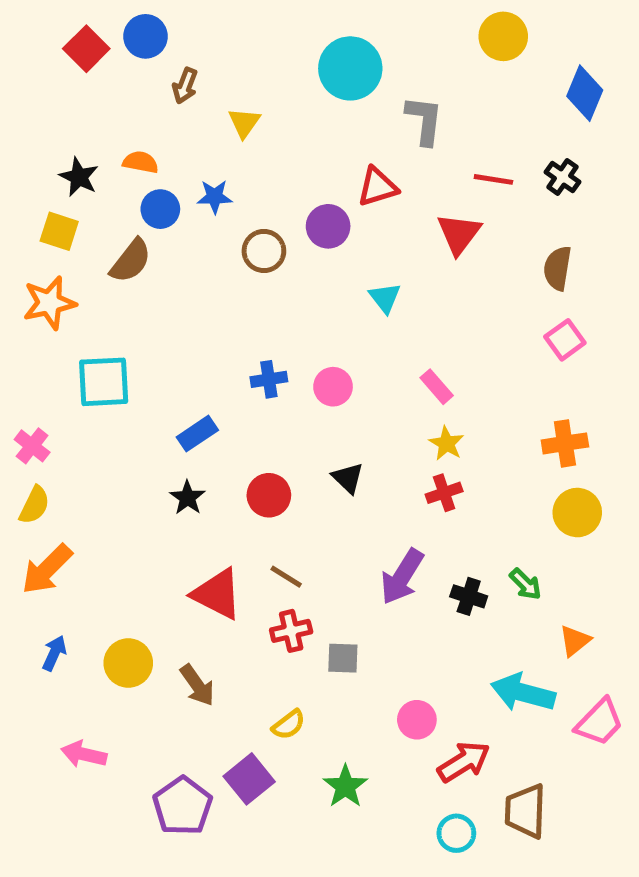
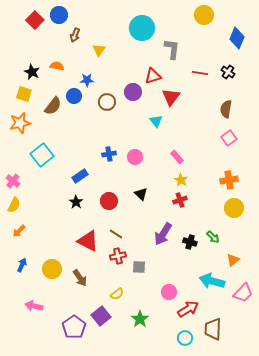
blue circle: (160, 209) -> (74, 96), moved
red triangle: (459, 234) -> (171, 97), moved
cyan square: (104, 382) -> (42, 155), turned -35
orange arrow: (47, 569) -> (19, 231), size x0.6

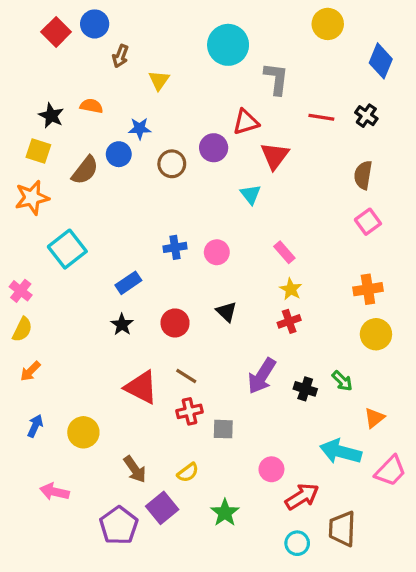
brown arrow: (80, 278) -> (135, 469), moved

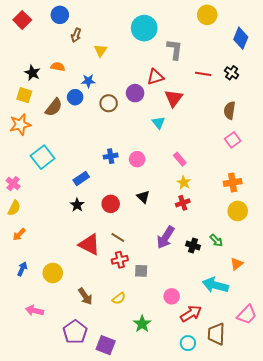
red square: (56, 32) -> (22, 20), moved
pink trapezoid: (390, 471) -> (247, 315), moved
purple square: (162, 508) -> (106, 345), moved, turned -30

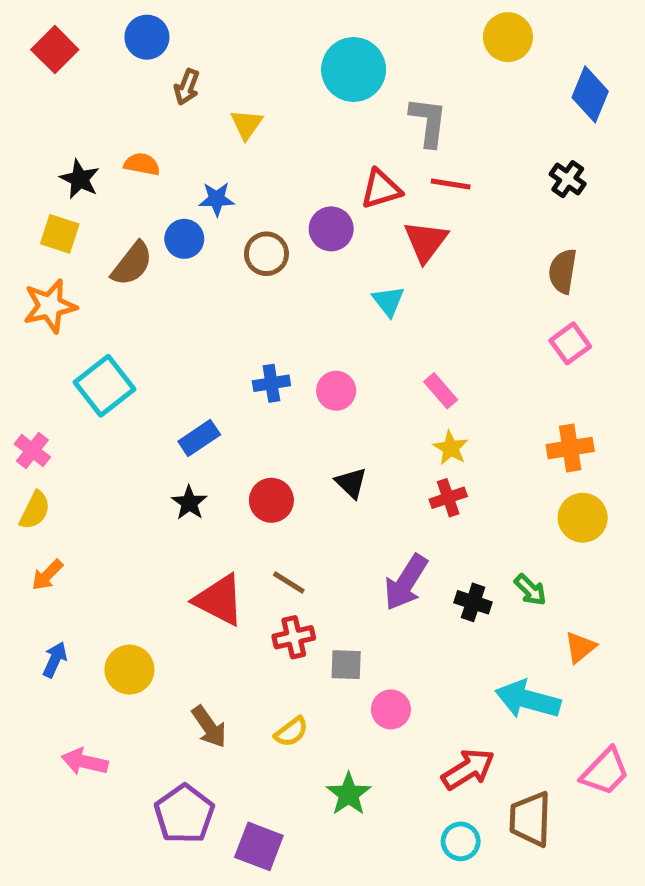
red line: (203, 74) -> (451, 184), moved
pink circle: (172, 296) -> (391, 709), moved

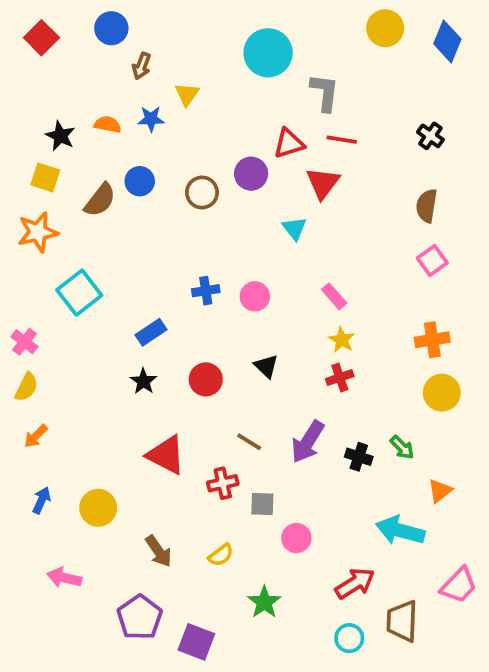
blue diamond: (590, 94) -> (447, 41), moved
blue star: (217, 199) -> (151, 119), moved
brown line: (289, 582) -> (249, 442), moved

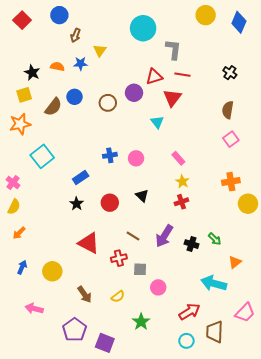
yellow square: (45, 177) -> (24, 95), turned -35
yellow circle: (442, 393) -> (248, 204), moved

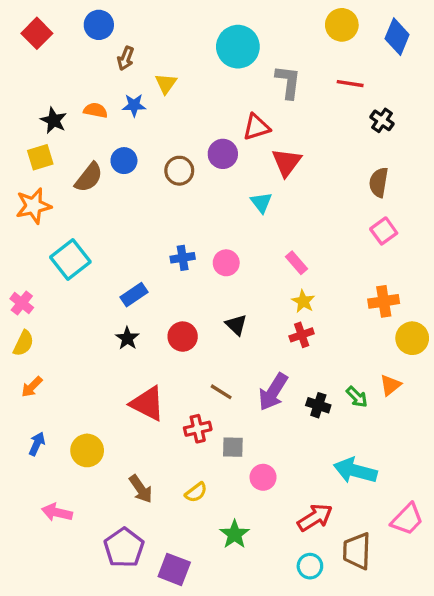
red line: (182, 75) -> (350, 84), moved
orange triangle: (235, 262) -> (390, 385), moved

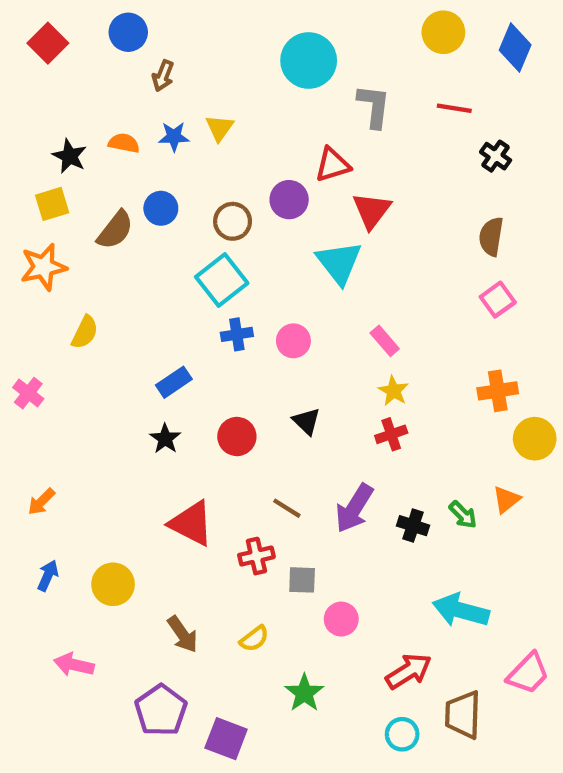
yellow triangle: (166, 84) -> (220, 128), moved
cyan triangle: (261, 202) -> (339, 263), size x1.6
cyan square: (70, 259) -> (222, 280), moved
yellow semicircle: (23, 343) -> (85, 332), moved

